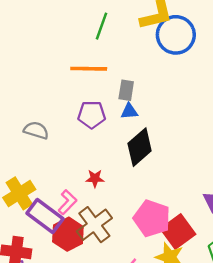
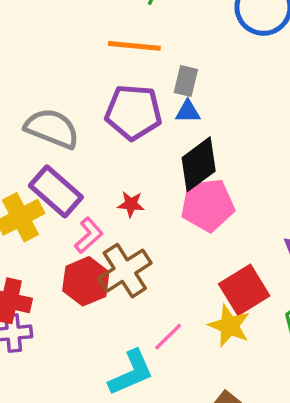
purple pentagon: (92, 115) -> (133, 112), size x1.4
gray semicircle: (36, 130) -> (52, 128), size x1.5
purple rectangle: (45, 216) -> (56, 191), moved
pink pentagon: (152, 218) -> (208, 205), moved, turned -30

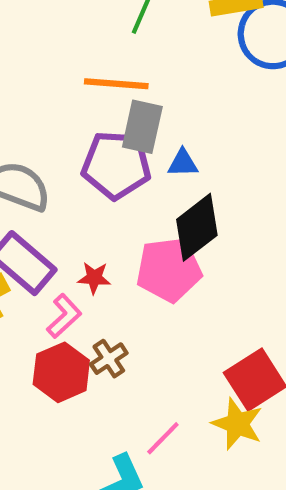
gray rectangle: (186, 81) -> (142, 127), moved, size x1.4
red star: (131, 204) -> (94, 278), moved
pink pentagon: (208, 205) -> (169, 270), moved
brown cross: (125, 271) -> (109, 359), size x0.6

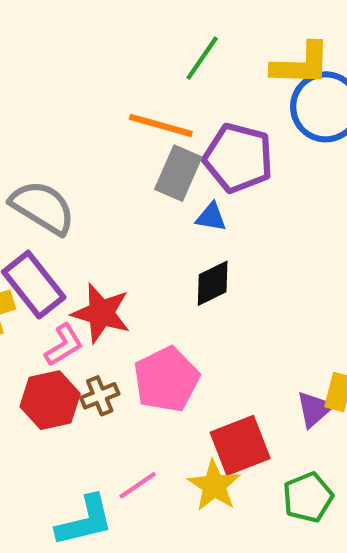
purple pentagon: (116, 165) -> (238, 158), moved
black diamond: (197, 227) -> (213, 283), size x0.7
pink pentagon: (169, 270) -> (166, 380), moved, turned -30
red star: (94, 278) -> (101, 313), size x1.8

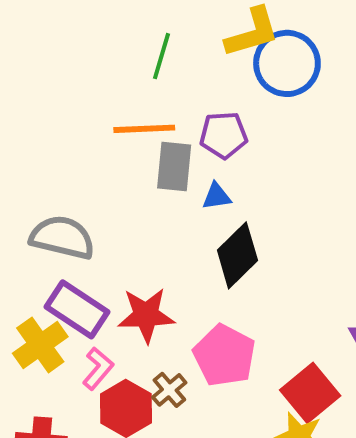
purple pentagon: (238, 158) -> (223, 135), size x0.7
black diamond: (213, 283) -> (237, 255), size x1.4
pink L-shape: (64, 345) -> (98, 368), moved

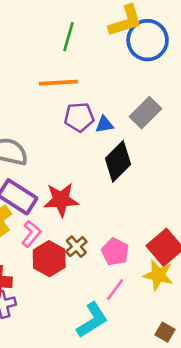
purple pentagon: (223, 135) -> (79, 117), moved
gray rectangle: (174, 167) -> (145, 113), moved, turned 40
pink pentagon: (224, 356) -> (115, 252), moved, size x0.7

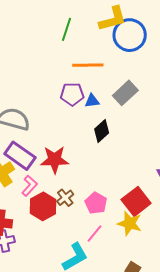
orange line: (58, 83) -> (88, 65), moved
black diamond: (118, 161) -> (102, 131), size x0.7

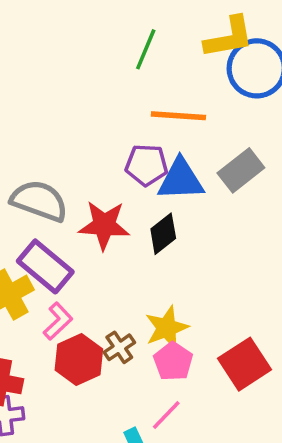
blue triangle: (92, 101) -> (181, 180), size x1.8
black diamond: (102, 131) -> (163, 234), moved
red star: (55, 160) -> (104, 225), moved
yellow star: (130, 223) -> (167, 328), moved, turned 30

